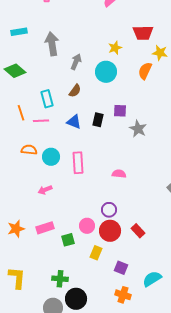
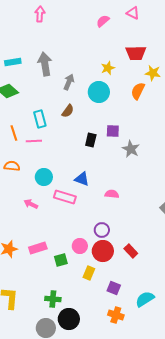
cyan rectangle: (19, 32) -> (13, 62), moved
blue triangle: (74, 122) -> (82, 179), moved
orange semicircle: (29, 150) -> (12, 166), moved
pink rectangle: (78, 163) -> (65, 197), moved, turned -70
pink arrow: (45, 190) -> (31, 204), moved, turned 48

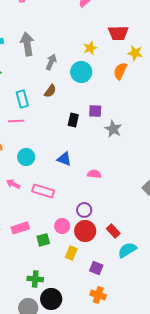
pink rectangle: (65, 197) -> (43, 191), moved
cyan semicircle: (145, 299) -> (127, 250), moved

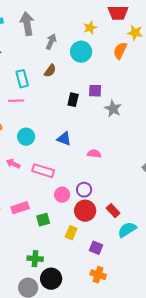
pink circle: (62, 226) -> (62, 195), moved

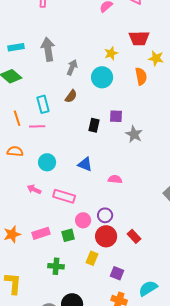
orange semicircle: (120, 51) -> (141, 76), turned 144
green square: (43, 220) -> (68, 235), moved
cyan semicircle: (127, 230) -> (148, 288), moved
green cross: (35, 259) -> (56, 266), moved

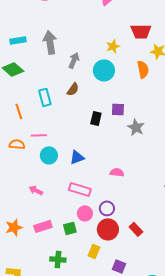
pink line: (37, 126) -> (39, 135), moved
blue triangle: (85, 164) -> (77, 157), moved, turned -42
pink arrow: (34, 189) -> (36, 190), moved
pink rectangle: (64, 196) -> (80, 189), moved

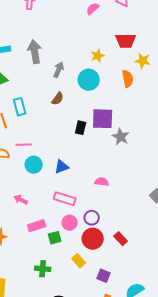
cyan rectangle: (45, 97) -> (20, 107), moved
purple square: (118, 109) -> (103, 119), size x1.6
pink rectangle: (43, 226) -> (37, 226), moved
yellow rectangle: (94, 251) -> (79, 261), turned -64

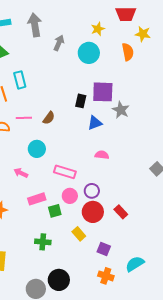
brown semicircle: (58, 99) -> (49, 118), moved
cyan circle: (34, 165) -> (37, 149), moved
blue triangle: (62, 167) -> (95, 123), moved

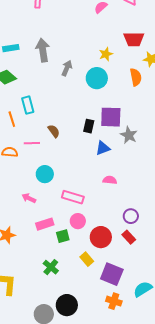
brown semicircle: (49, 118) -> (54, 131), moved, turned -72
purple circle: (92, 191) -> (131, 216), moved
green cross: (43, 242) -> (51, 267), turned 35
purple square: (104, 249) -> (112, 274), size x1.6

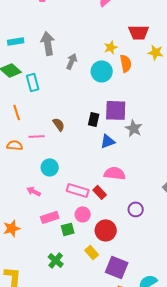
orange semicircle: (136, 77) -> (126, 63), moved
cyan rectangle: (28, 105) -> (33, 82), moved
pink semicircle: (110, 180) -> (115, 173), size x1.5
red rectangle: (129, 237) -> (100, 192), moved

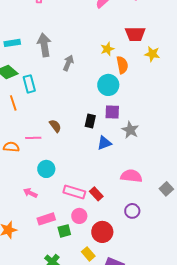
cyan circle: (102, 71) -> (108, 85), moved
purple square: (116, 110) -> (112, 112), size x0.7
orange line: (17, 112) -> (13, 103), moved
pink semicircle: (115, 173) -> (131, 176), moved

